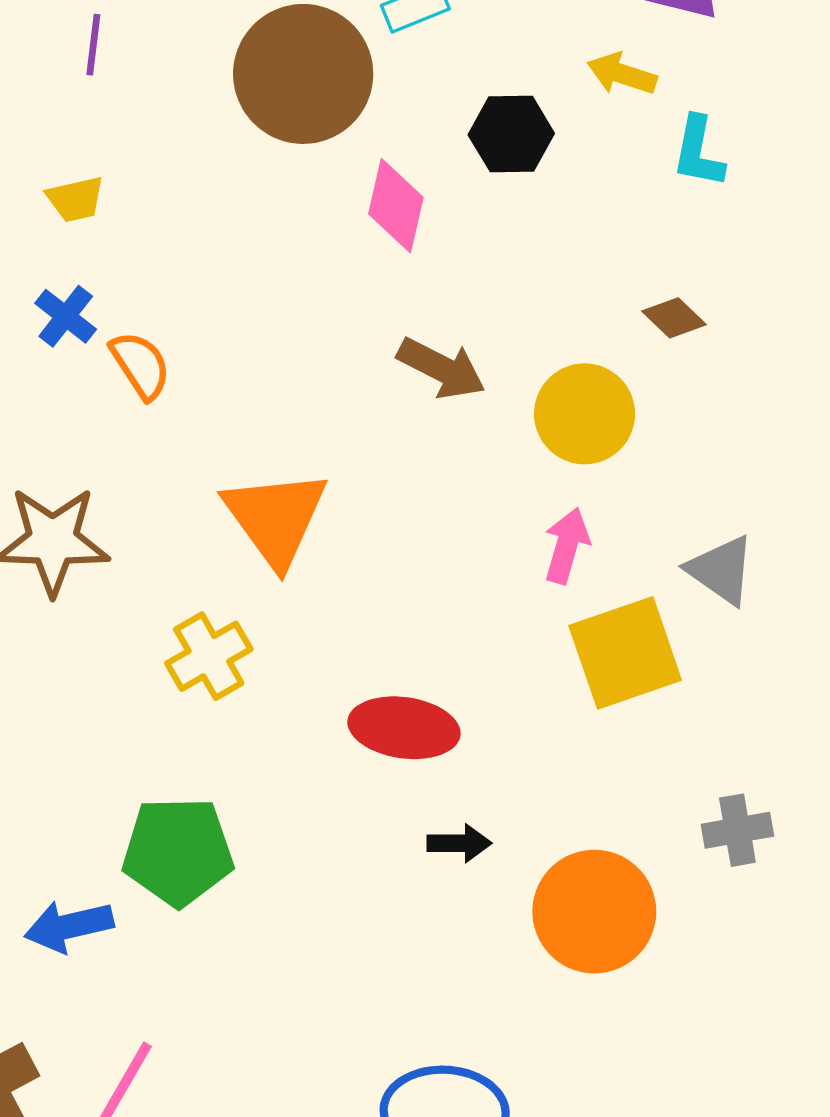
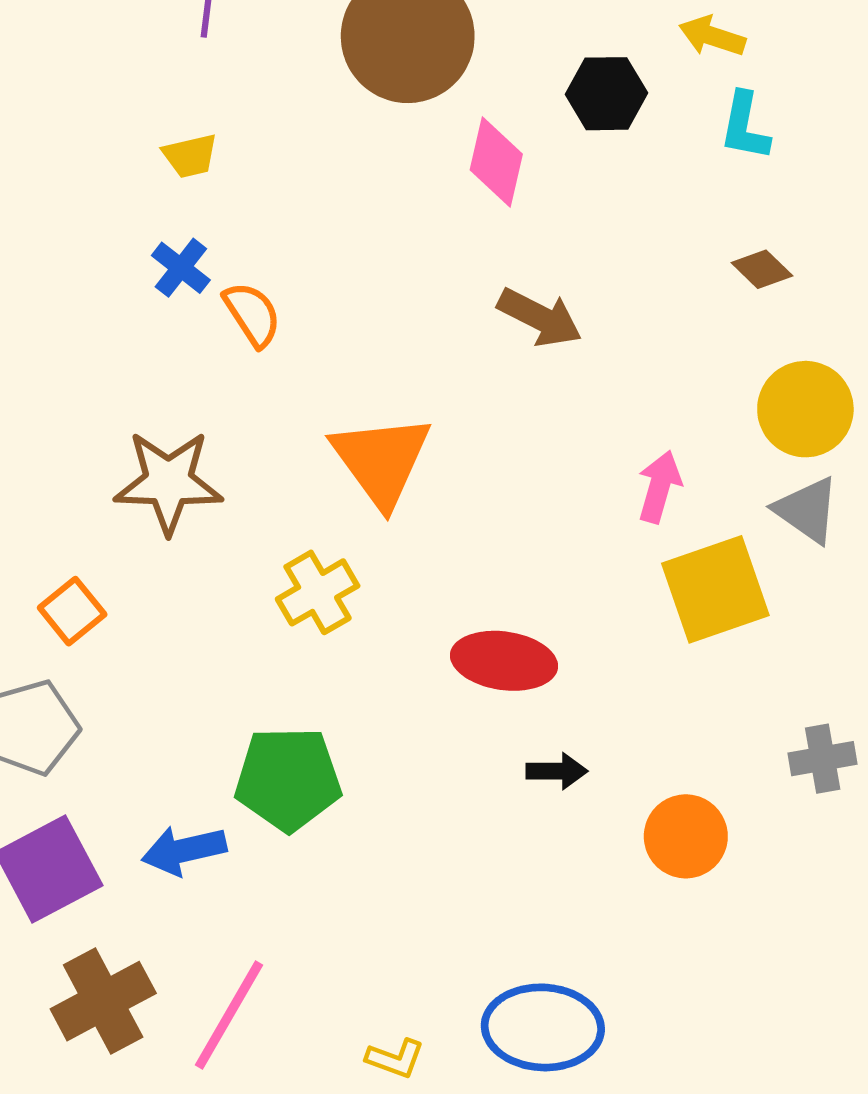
cyan L-shape: (698, 152) -> (745, 126), moved
yellow circle: (585, 414) -> (805, 409), moved
orange circle: (594, 912) -> (686, 836), size x0.7

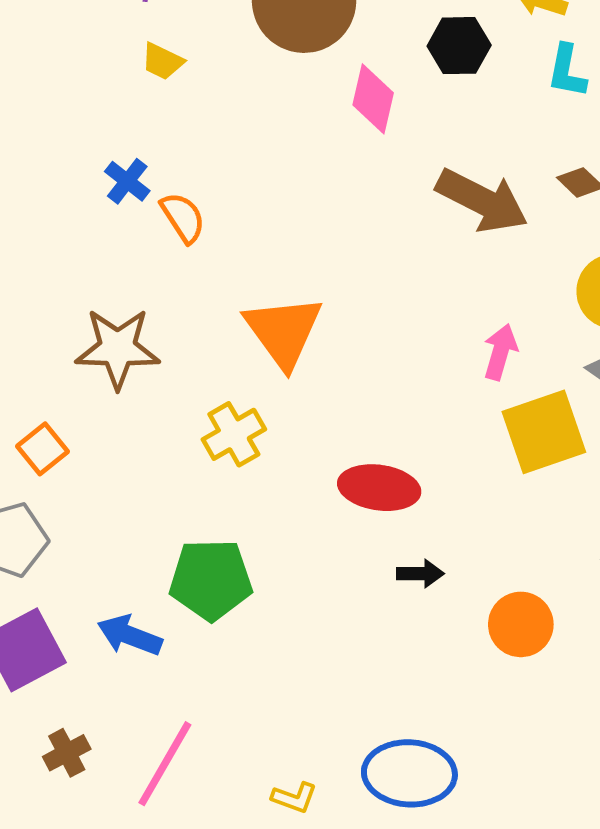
yellow trapezoid: (190, 156) -> (162, 61), moved, turned 39
brown arrow: (540, 317) -> (482, 201), moved, size x1.4
blue arrow: (184, 850) -> (130, 635), turned 34
brown cross: (103, 1001) -> (67, 753), size x0.6

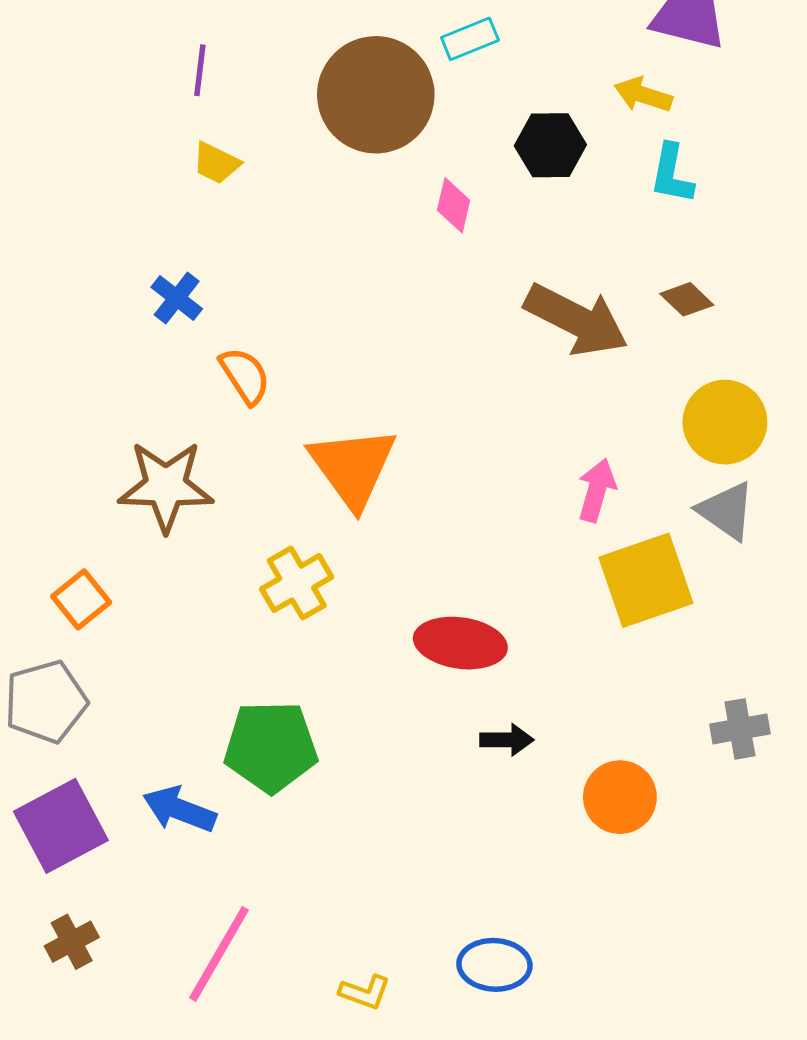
pink diamond: (373, 99) -> (454, 205), size x0.7
orange semicircle: (183, 218) -> (245, 376), moved
brown cross: (67, 753) -> (72, 942), moved
blue ellipse: (409, 773) -> (494, 965), size x0.7

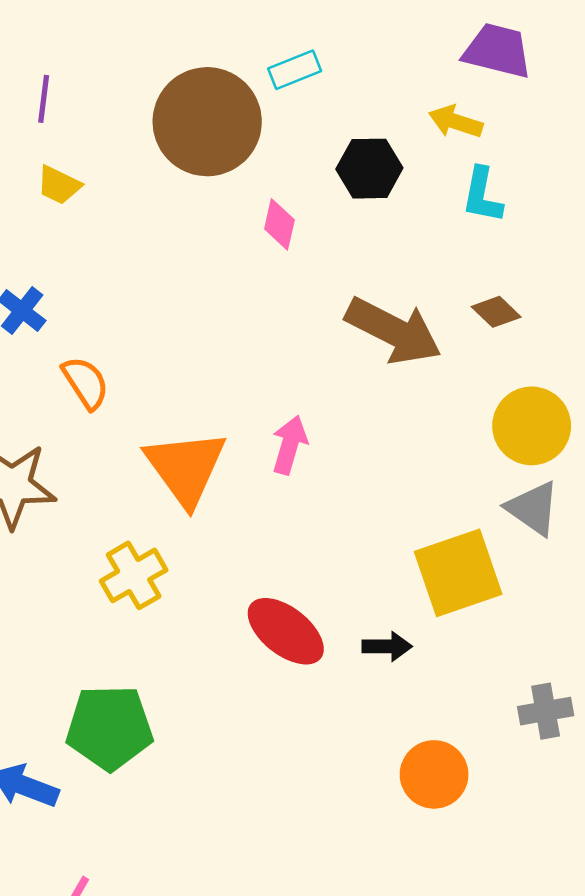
pink arrow: (597, 490) -> (290, 445), moved
red ellipse: (460, 643) -> (286, 631), turned 30
black arrow: (507, 740) -> (387, 646), moved

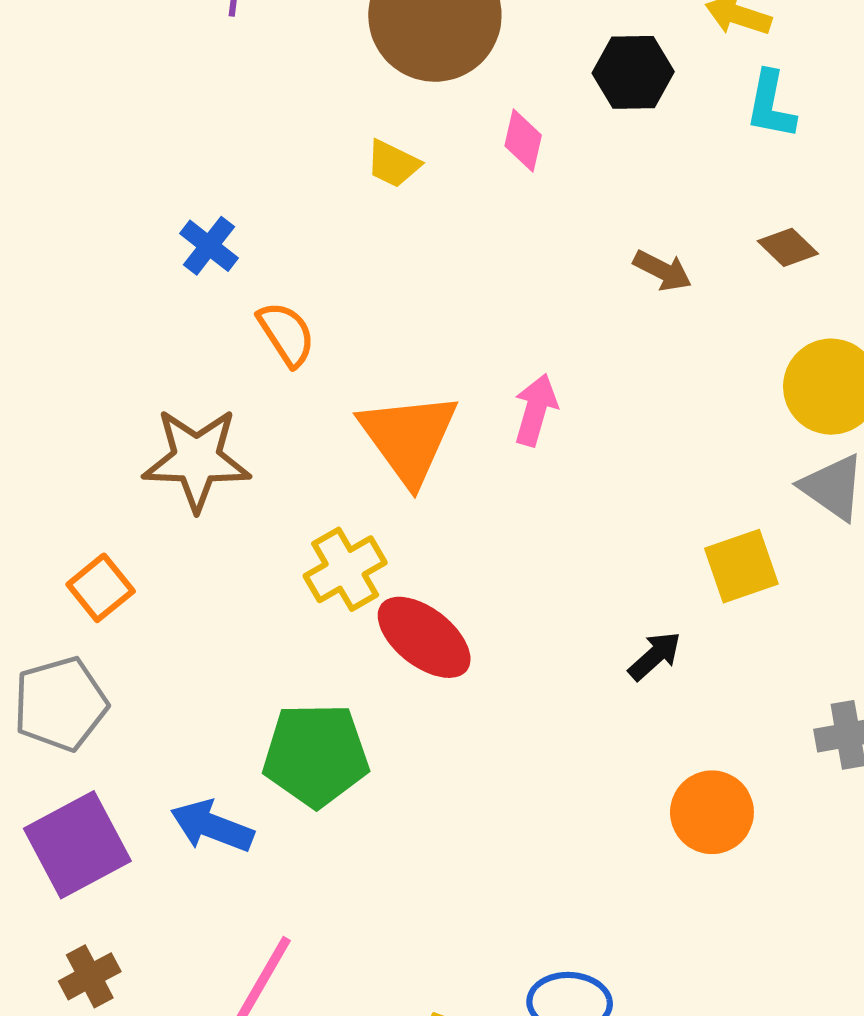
yellow trapezoid: (59, 185) -> (393, 164), moved
brown arrow: (393, 331) -> (662, 271), size x0.5
yellow square: (458, 573) -> (741, 566), size x0.7
red ellipse: (286, 631) -> (424, 637), moved
black arrow: (387, 646) -> (655, 656), turned -42

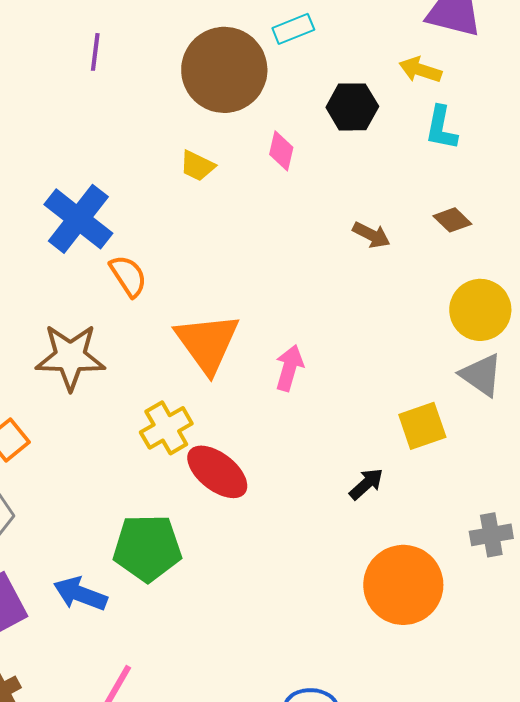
blue cross: (209, 246) -> (78, 219), size x1.8
pink arrow: (536, 410) -> (289, 368), moved
orange circle: (712, 812) -> (403, 585), size x1.5

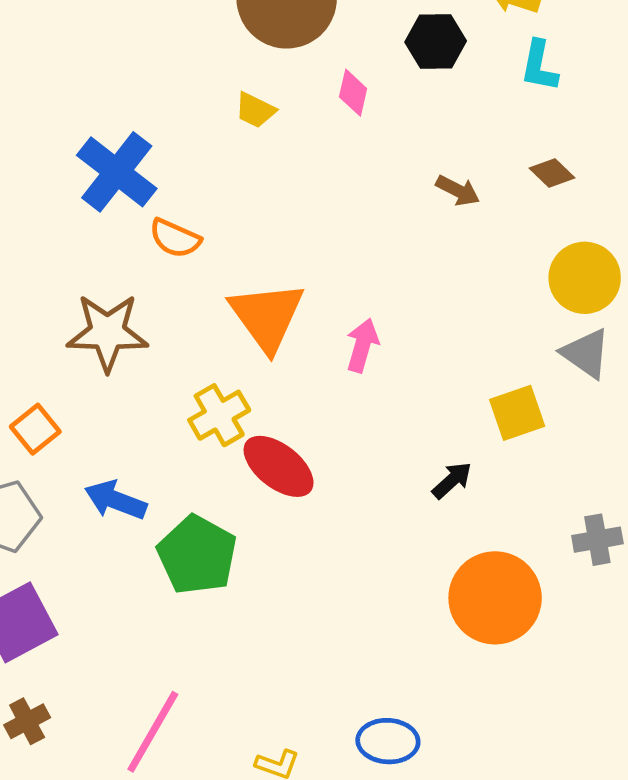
orange semicircle: (128, 276) -> (175, 238), turned 147
green pentagon: (147, 548) -> (197, 555), turned 30
blue arrow: (80, 594) -> (116, 500), moved

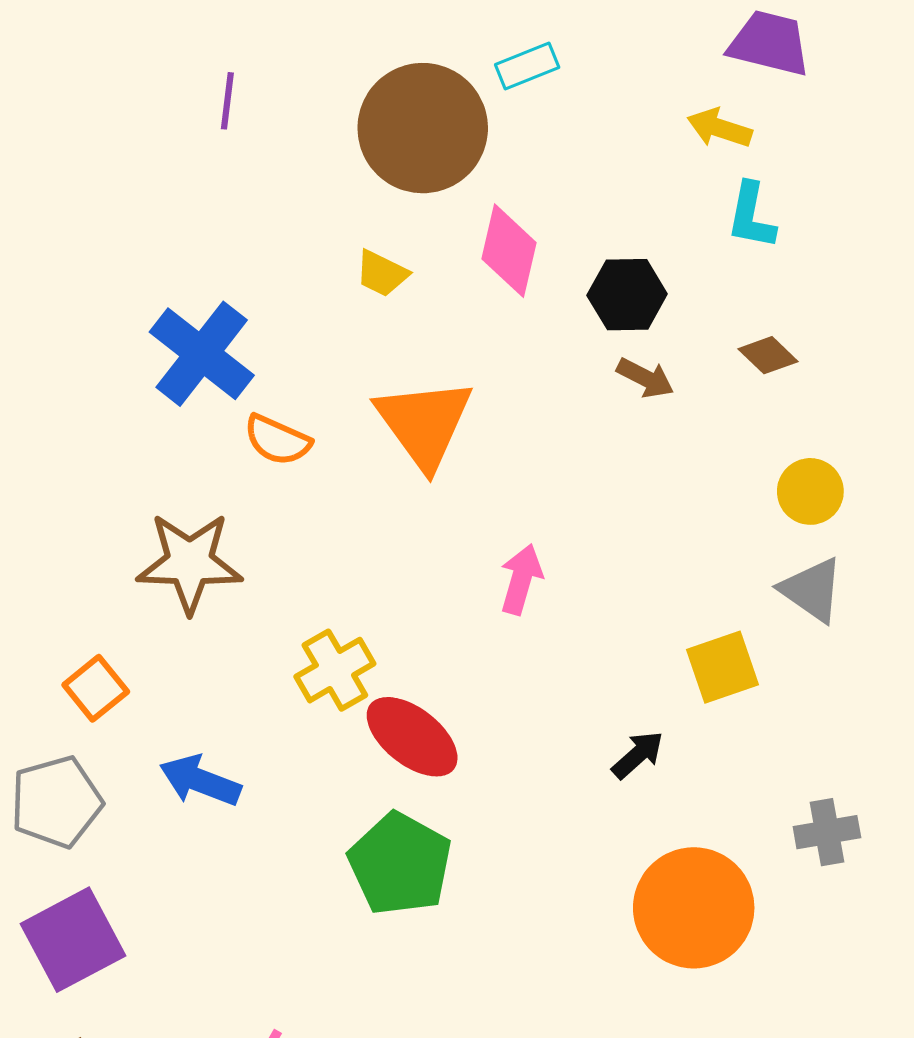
black hexagon: (436, 42) -> (627, 295), moved
pink diamond: (353, 93) -> (509, 251), size x1.5
yellow circle: (585, 278) -> (810, 491), size x0.7
orange triangle: (267, 316) -> (424, 423), moved
green pentagon: (197, 555) -> (400, 864), moved

